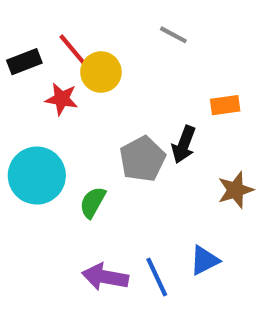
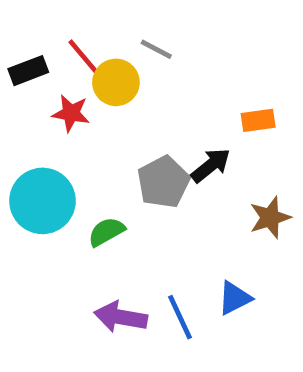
gray line: (173, 35) -> (156, 49), moved
black arrow: (184, 144) -> (211, 165), turned -150
green semicircle: (93, 202) -> (106, 232), turned 32

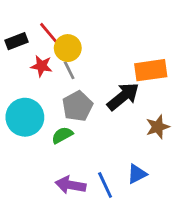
gray line: (156, 49) -> (69, 70), moved, turned 36
orange rectangle: (258, 120) -> (151, 70), size x1.6
black arrow: (211, 165) -> (123, 96), size x1.4
gray pentagon: (163, 182) -> (77, 106), moved

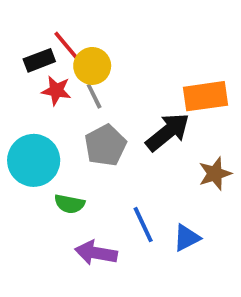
black rectangle: (17, 41) -> (39, 60), moved
green semicircle: (62, 135) -> (70, 204), moved, turned -140
blue line: (105, 185) -> (143, 225), moved

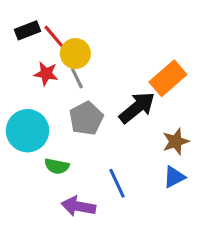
black rectangle: (39, 60) -> (28, 30), moved
orange rectangle: (205, 96) -> (168, 78), turned -33
blue triangle: (187, 238) -> (174, 177), moved

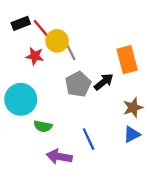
gray line: (77, 78) -> (71, 53), moved
orange rectangle: (168, 78) -> (127, 60), turned -64
black arrow: (137, 108) -> (104, 82), size x0.7
gray pentagon: (86, 118) -> (78, 84), moved

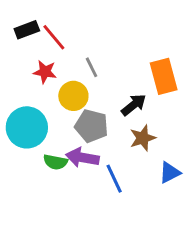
yellow circle: (57, 41) -> (73, 96), moved
gray pentagon: (78, 84) -> (91, 126), moved, turned -30
brown star: (133, 108) -> (143, 138), moved
purple arrow: (59, 157) -> (82, 158), moved

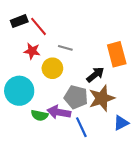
gray line: (91, 67) -> (65, 48), turned -48
gray pentagon: (91, 126) -> (76, 97), moved
brown star: (143, 138) -> (102, 98), size x1.4

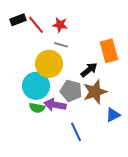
red star: (32, 51) -> (60, 25), moved
yellow circle: (52, 68) -> (49, 64), size x1.4
cyan circle: (19, 91) -> (36, 86), moved
blue line: (81, 127) -> (76, 132), moved

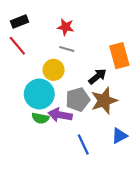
red line: (36, 25) -> (17, 46), moved
yellow circle: (49, 64) -> (54, 70), size x0.7
gray pentagon: (71, 91) -> (78, 99), turned -30
blue triangle: (113, 115) -> (119, 136), moved

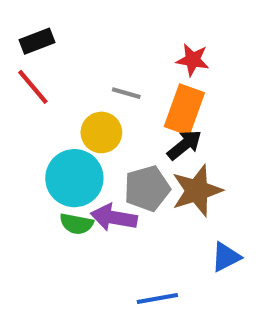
red star: (66, 27) -> (193, 60), moved
orange rectangle: (119, 56) -> (184, 110), moved, turned 35
blue line: (83, 145) -> (157, 298), moved, turned -75

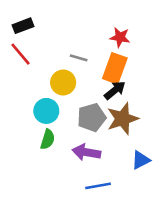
cyan circle: (74, 178) -> (46, 111), size x0.7
purple arrow: (114, 218) -> (86, 152), moved
green semicircle: (76, 224) -> (48, 139), turned -84

